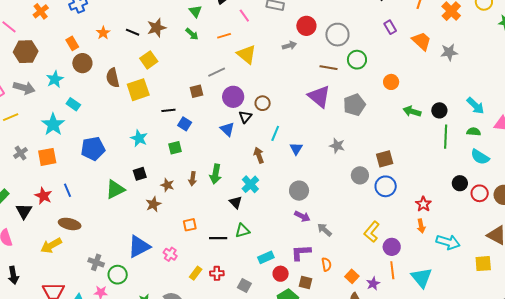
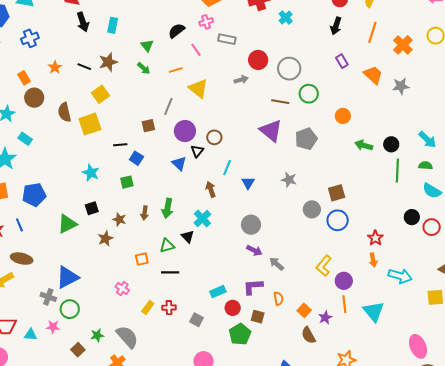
gray line: (217, 72) -> (168, 106), turned -42
blue pentagon: (93, 149) -> (34, 195), moved
green triangle: (242, 231) -> (167, 246), moved
blue triangle: (139, 247) -> (67, 277), moved

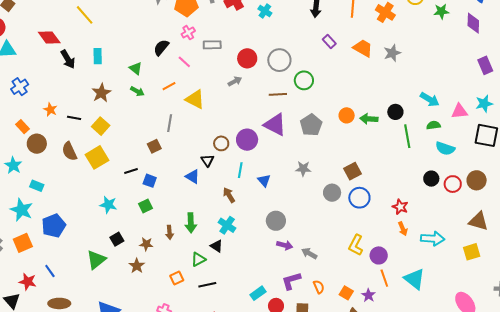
black line: (84, 67) -> (74, 118), moved
orange circle: (343, 116) -> (347, 115), moved
purple circle: (185, 131) -> (247, 140), moved
blue pentagon: (34, 195) -> (54, 226), moved

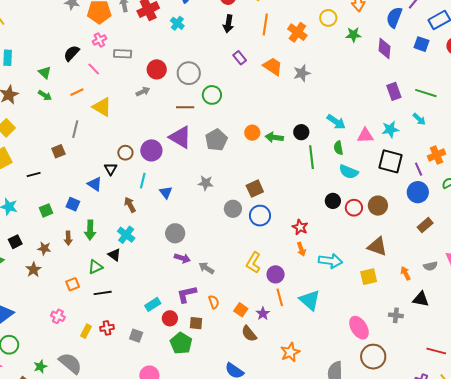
green semicircle: (433, 125) -> (338, 148), turned -96
blue square: (150, 181) -> (73, 204), moved

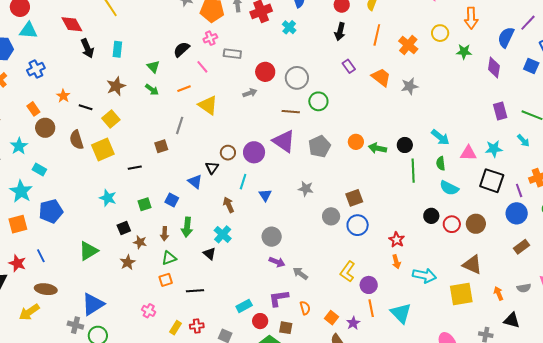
black square: (15, 242) -> (124, 228), moved
green triangle: (95, 267) -> (169, 258), moved
yellow square: (369, 277) -> (461, 294), size x1.4

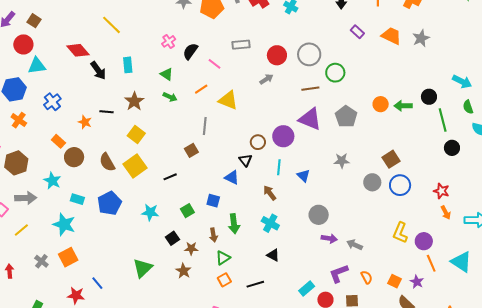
pink cross: (210, 38) -> (169, 41), moved
black line: (86, 107) -> (107, 112), moved
blue pentagon: (51, 211) -> (109, 203), moved
black circle: (431, 216) -> (452, 148), moved
black triangle: (209, 254) -> (273, 255), moved

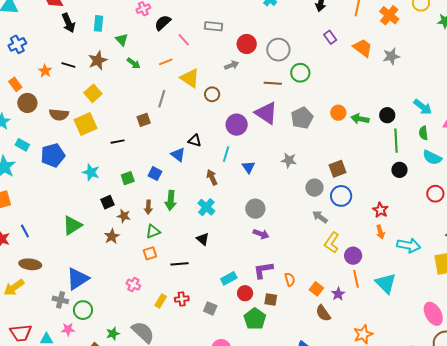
green triangle: (167, 74) -> (122, 40), moved
brown circle: (258, 142) -> (212, 94), moved
black triangle: (245, 160) -> (195, 140), turned -48
brown semicircle: (107, 162) -> (59, 115), turned -66
gray arrow: (355, 245) -> (320, 217), moved

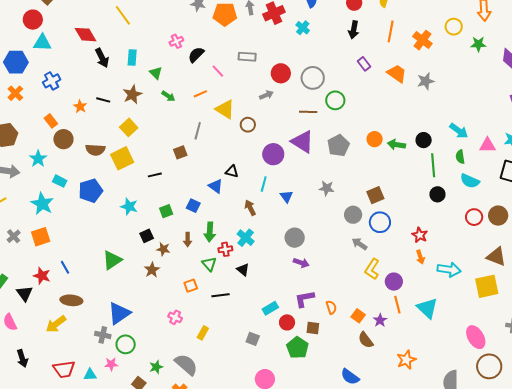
green triangle: (153, 231) -> (209, 264), moved, turned -49
red cross: (182, 299) -> (225, 249), moved

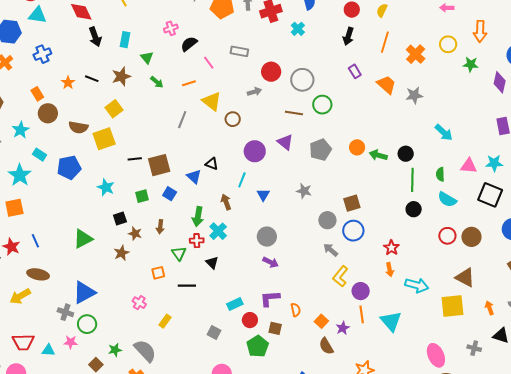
cyan arrow: (459, 131) -> (444, 132), moved
purple triangle: (302, 142) -> (285, 142), size x0.7
brown square: (180, 152) -> (159, 165), moved, size x1.6
green arrow: (210, 232) -> (198, 216), moved

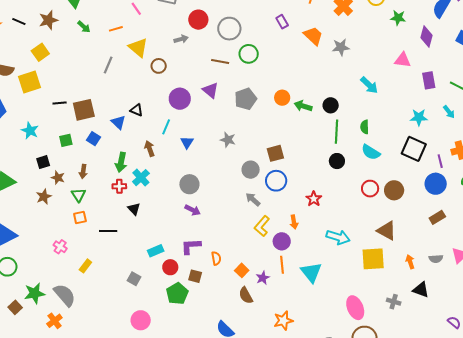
pink triangle: (469, 166) -> (403, 60), moved
green triangle: (179, 253) -> (78, 195), moved
orange arrow: (390, 270) -> (294, 222), moved
green star: (115, 350) -> (35, 293), size x1.5

